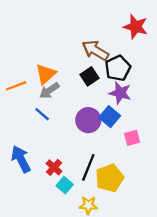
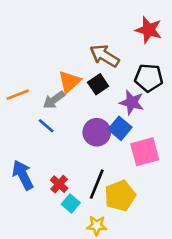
black pentagon: (118, 68) -> (149, 78), moved, turned 30
orange triangle: (46, 74) -> (70, 82), moved
pink square: (132, 138) -> (145, 152), size x1.6

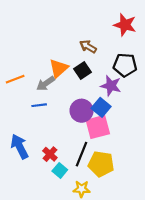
brown arrow: (105, 56) -> (88, 47), size x0.7
blue line: (46, 126) -> (39, 105), turned -48
pink square: (145, 152) -> (98, 127), moved
yellow pentagon: (120, 196) -> (101, 164), turned 30

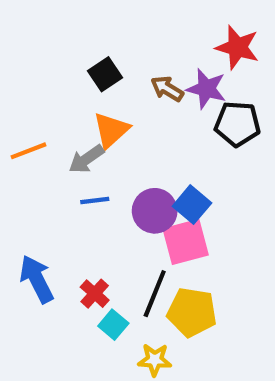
black square: (83, 70) -> (105, 74), moved
purple star: (111, 86) -> (206, 89), moved
blue line: (39, 105) -> (95, 200), moved

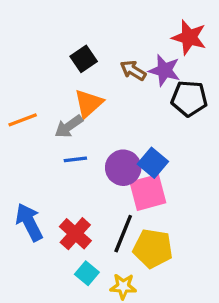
red cross: (95, 294) -> (75, 234), size x1.4
cyan square: (113, 325) -> (87, 273), moved

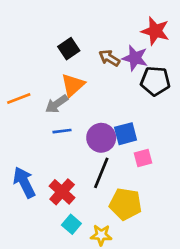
blue square: (153, 163) -> (126, 134), turned 35
pink square: (148, 192) -> (143, 158), moved, size x0.6
black line: (123, 234) -> (101, 173), moved

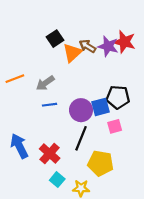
red star: (155, 31) -> (124, 42), moved
black pentagon: (155, 81) -> (118, 97), moved
orange triangle: (73, 85) -> (72, 53), moved

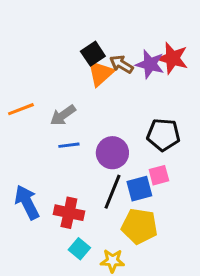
black square: (55, 39) -> (93, 54), moved
blue square: (100, 107) -> (139, 189), moved
red cross: (50, 153) -> (69, 213), turned -30

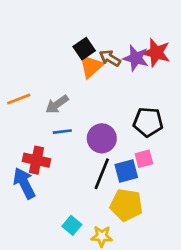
red cross: (69, 213) -> (36, 160), moved

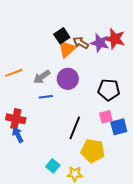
purple circle: (102, 138) -> (68, 79), moved
red cross: (36, 160) -> (16, 119), moved
blue square: (126, 171) -> (119, 127), moved
blue arrow: (24, 183) -> (18, 135), size x0.7

